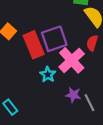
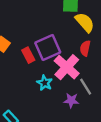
red rectangle: (34, 45) -> (28, 55), size x0.6
gray line: (89, 103) -> (86, 87), moved

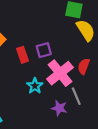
purple square: (48, 48) -> (44, 50), size x0.6
red semicircle: (85, 48) -> (84, 66), moved

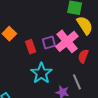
pink cross: (60, 73) -> (67, 41), moved
cyan star: (35, 86) -> (41, 73), size x1.5

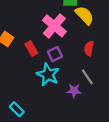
pink cross: (67, 41) -> (54, 26), moved
purple square: (49, 43) -> (55, 54), moved

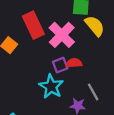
red semicircle: (89, 48) -> (74, 63), moved, turned 72
red rectangle: (31, 49) -> (33, 25), moved, size x1.6

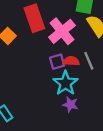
cyan star: (51, 86) -> (65, 83), moved
gray line: (93, 92) -> (89, 61), moved

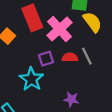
purple square: (57, 62) -> (46, 59), moved
cyan star: (65, 83) -> (31, 79), moved

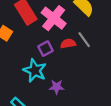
purple star: (71, 99) -> (57, 87), moved

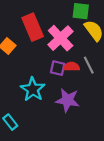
purple square: (45, 49) -> (58, 68), moved, turned 32
purple star: (57, 87) -> (67, 100), moved, size x1.5

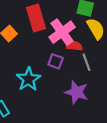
red semicircle: (71, 67) -> (74, 46), moved
purple star: (67, 100) -> (77, 92), moved

